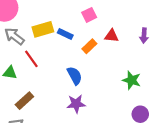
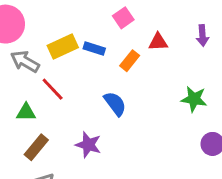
brown rectangle: (24, 101) -> (36, 147), moved
purple star: (76, 104) -> (88, 145), moved, turned 30

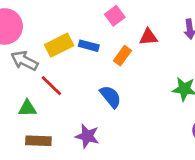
brown rectangle: (36, 147) -> (38, 141), turned 55

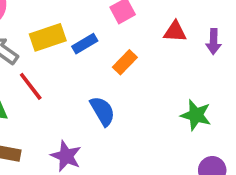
red triangle: (148, 37) -> (175, 32), moved
blue rectangle: (89, 46) -> (85, 44), turned -54

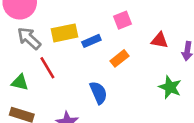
green star: (196, 115) -> (170, 87), moved

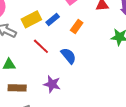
red line: (47, 68) -> (41, 46), moved

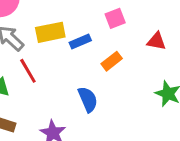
red line: (41, 46) -> (28, 71), moved

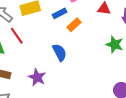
blue rectangle: (80, 41) -> (60, 13), moved

